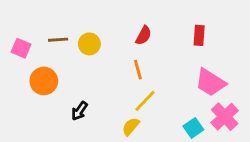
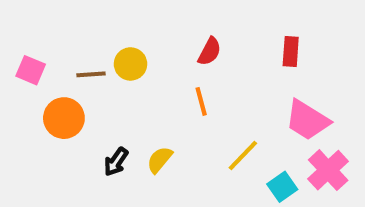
brown line: (58, 40) -> (91, 74), moved
yellow line: (145, 101) -> (243, 156), moved
yellow semicircle: (131, 127) -> (160, 160), moved

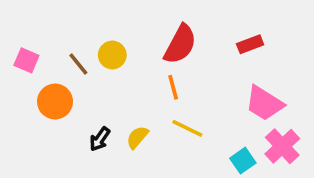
red semicircle: (210, 52) -> (180, 44), size x1.6
red rectangle: (291, 52) -> (250, 44), turned 65
brown line: (91, 74) -> (78, 64), turned 55
yellow line: (243, 156) -> (187, 128), moved, turned 72

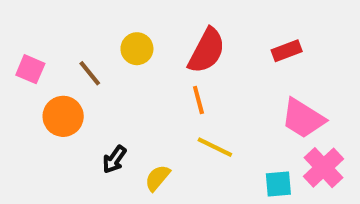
yellow circle: (112, 55) -> (137, 49), moved
yellow semicircle: (137, 137) -> (157, 178), moved
cyan square: (243, 161) -> (278, 184), turned 30

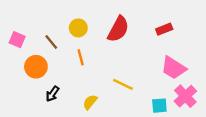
orange line: (198, 100) -> (81, 57), moved
black arrow: (114, 159) -> (52, 94), moved

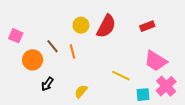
yellow circle: (78, 28) -> (81, 25), moved
brown line: (51, 42) -> (53, 46), moved
yellow line: (123, 84) -> (121, 76), moved

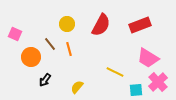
yellow circle: (81, 25) -> (67, 24), moved
red rectangle: (147, 26) -> (140, 25), size x1.5

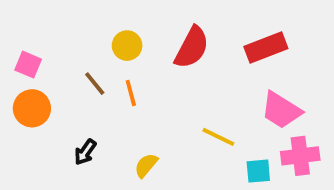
orange circle: (31, 57) -> (32, 108), moved
pink cross: (158, 82) -> (300, 156), turned 36

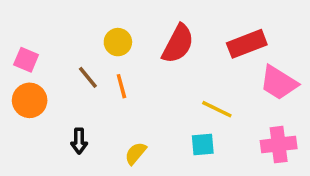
pink trapezoid: (281, 110) -> (279, 83), moved
yellow line: (218, 137) -> (217, 109), moved
black arrow: (85, 152) -> (79, 141), turned -35
cyan square: (258, 171) -> (203, 145), moved

